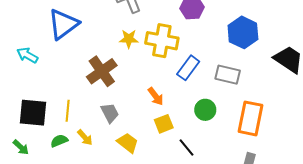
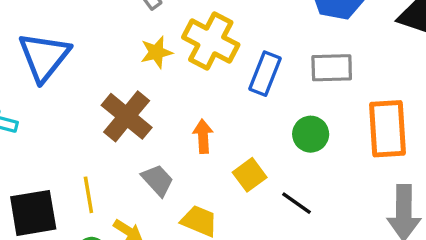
yellow cross: (162, 41) -> (211, 41), turned 32
orange arrow: (156, 96) -> (203, 136), moved, turned -132

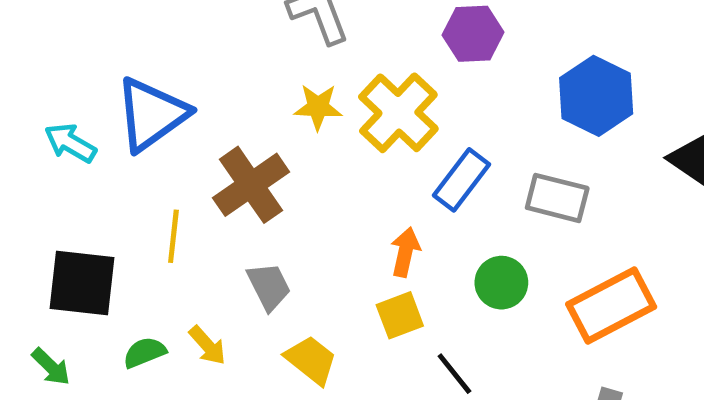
blue triangle: (44, 57) -> (152, 114), moved
orange rectangle: (388, 129) -> (611, 305), turned 50
orange arrow: (203, 136) -> (405, 252), moved
yellow line: (88, 195) -> (173, 236), moved

